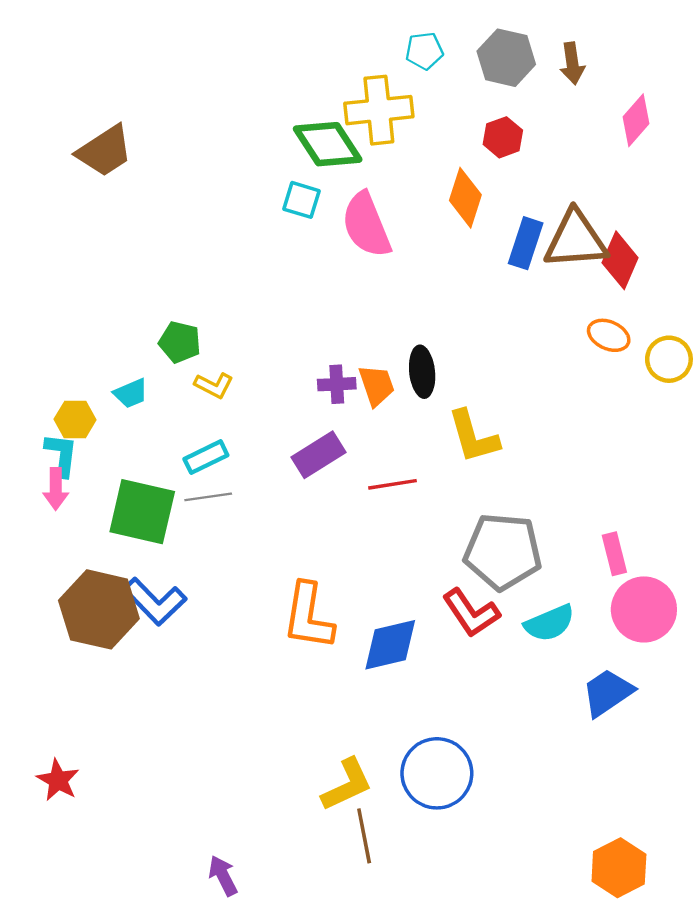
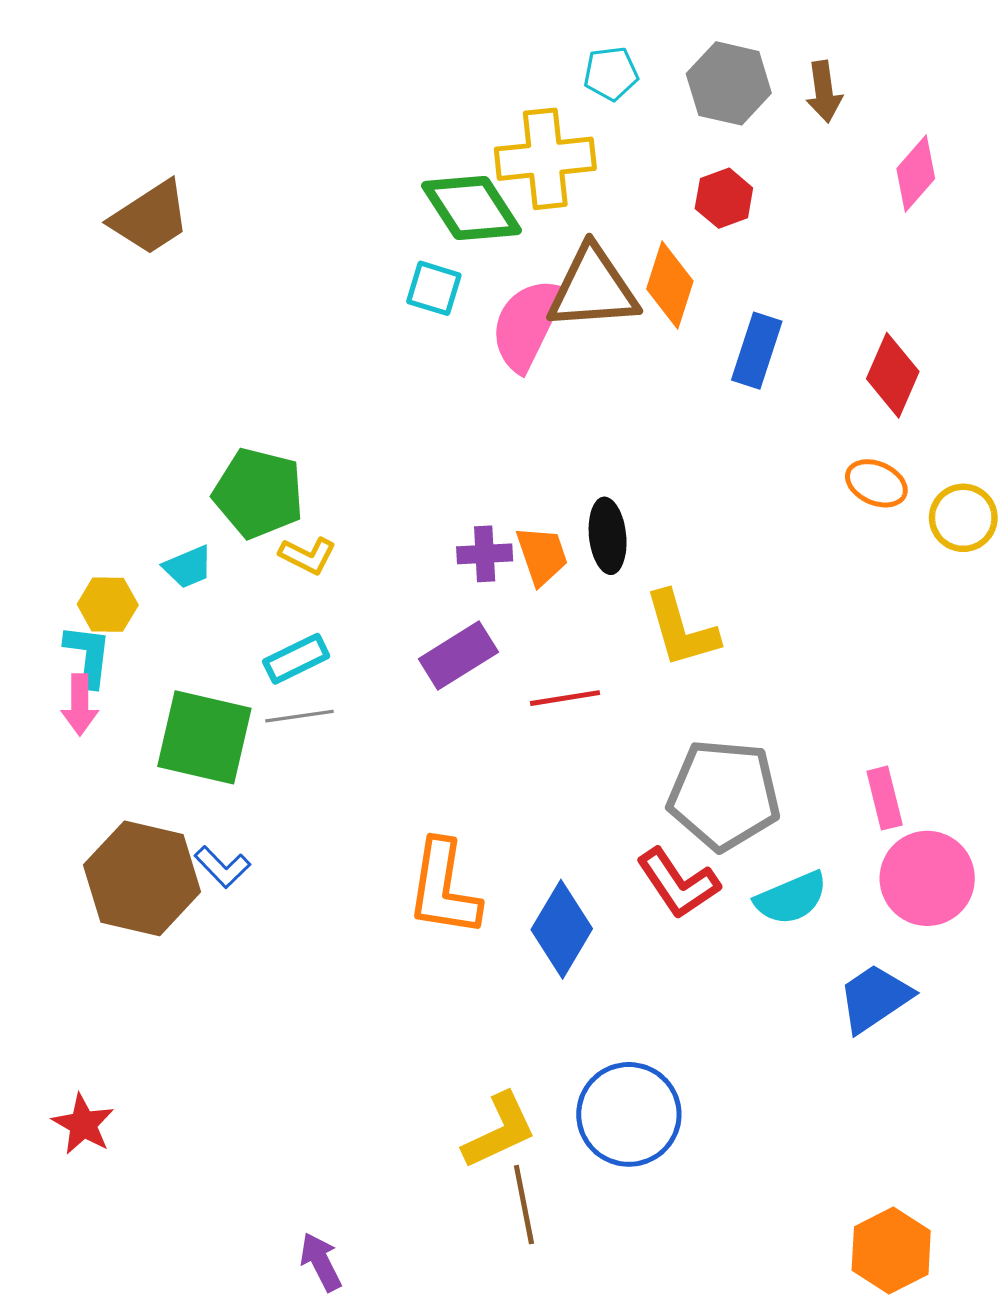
pink semicircle: (366, 225) -> (527, 324), turned 48
brown triangle: (576, 240) -> (593, 288), moved
green pentagon: (180, 342) -> (258, 493), size x1.5
blue L-shape: (155, 602) -> (222, 867), size x0.6
blue diamond: (390, 645) -> (562, 929), turned -46

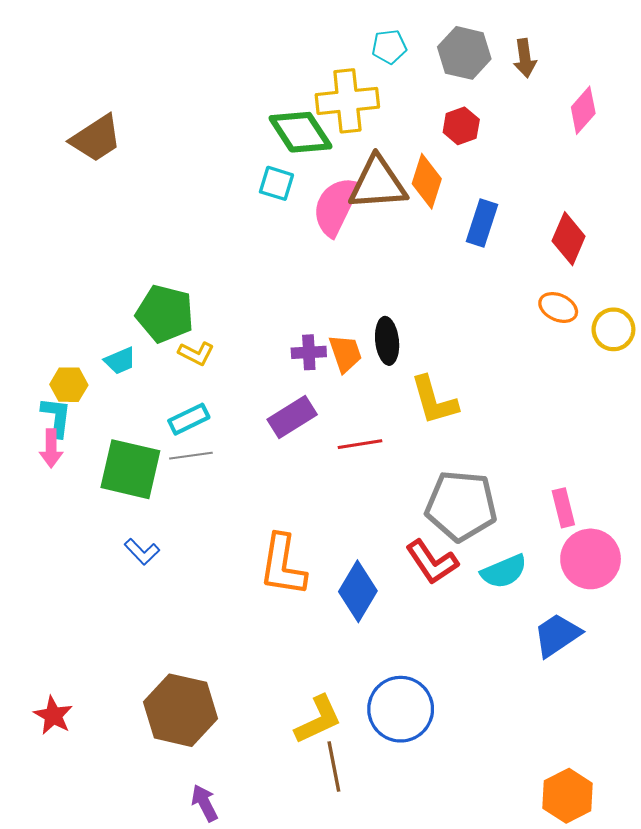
brown hexagon: (142, 878) -> (180, 710), moved

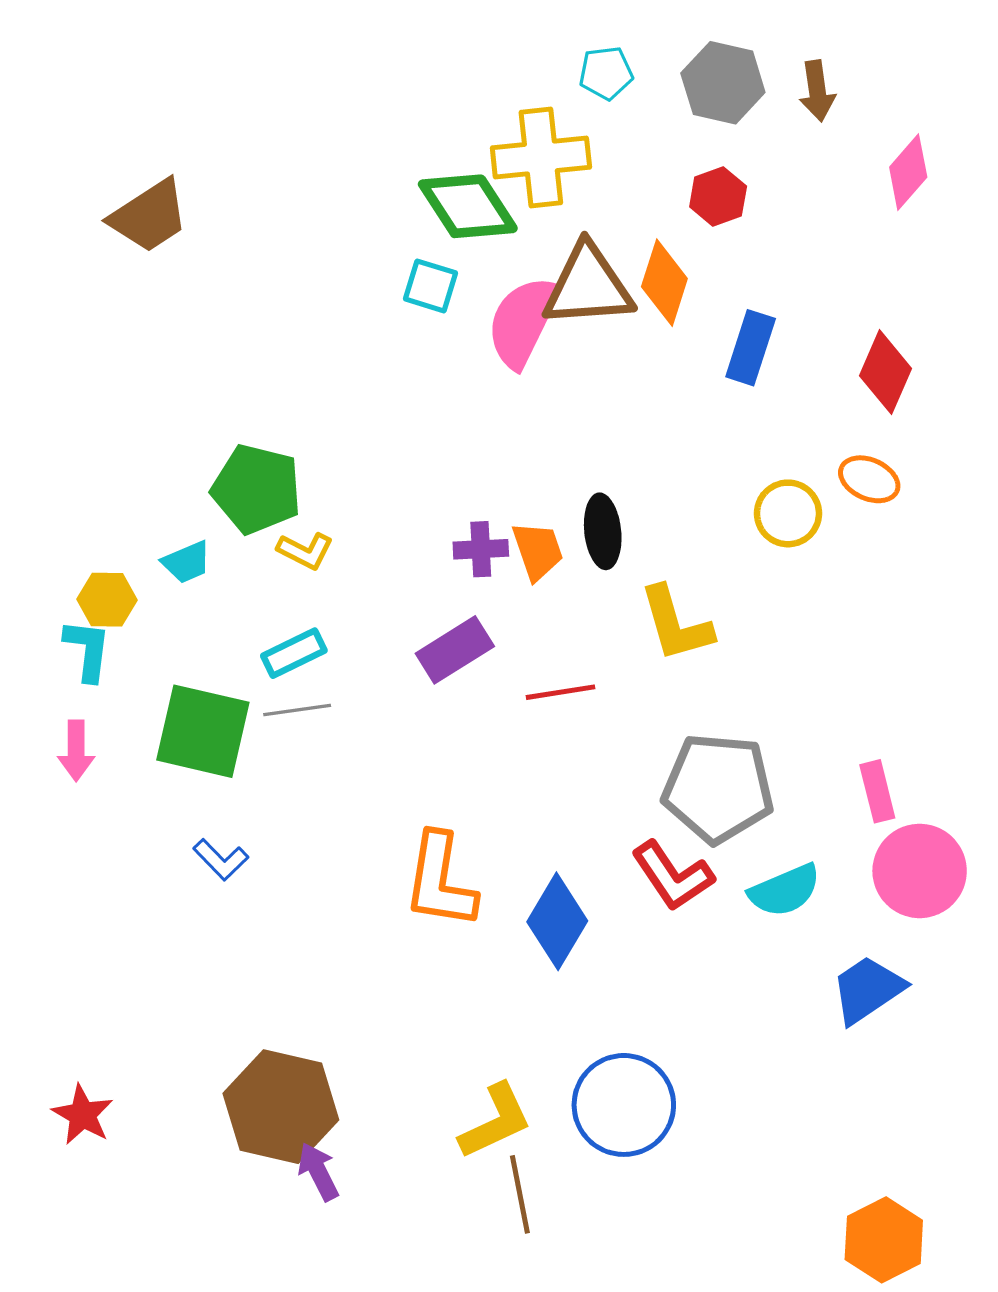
yellow circle: (613, 329) -> (788, 513), moved
pink arrow: (51, 448) -> (76, 751), moved
purple arrow: (204, 803) -> (318, 1172), moved

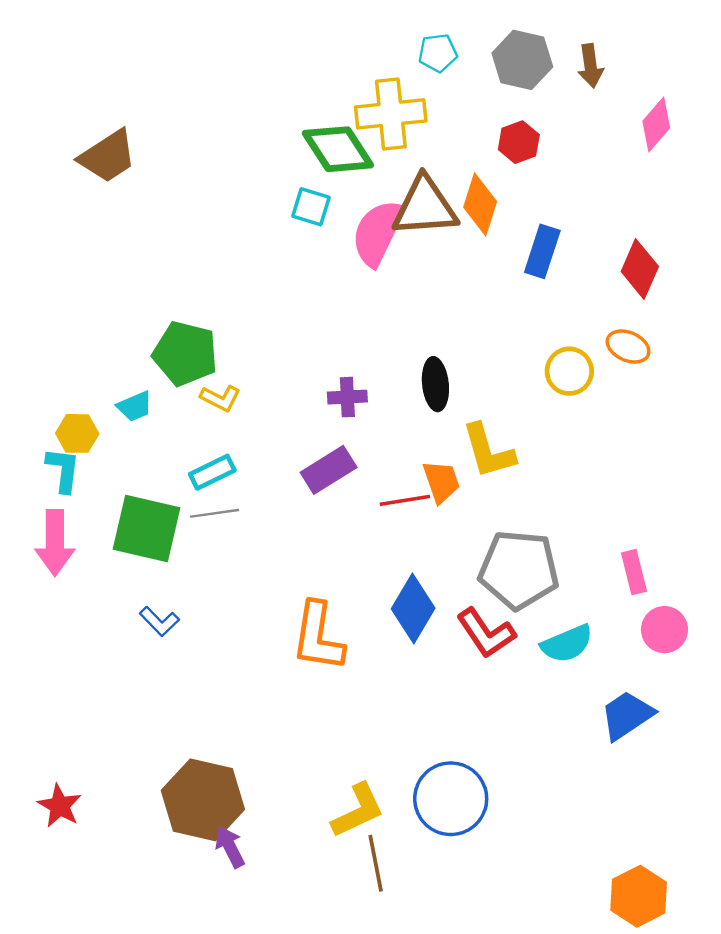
orange trapezoid: (538, 551) -> (441, 482), moved
pink arrow: (76, 751) -> (55, 543), size x1.5
pink circle: (920, 871) -> (664, 630), size x0.7
blue diamond: (557, 921) -> (413, 608), moved

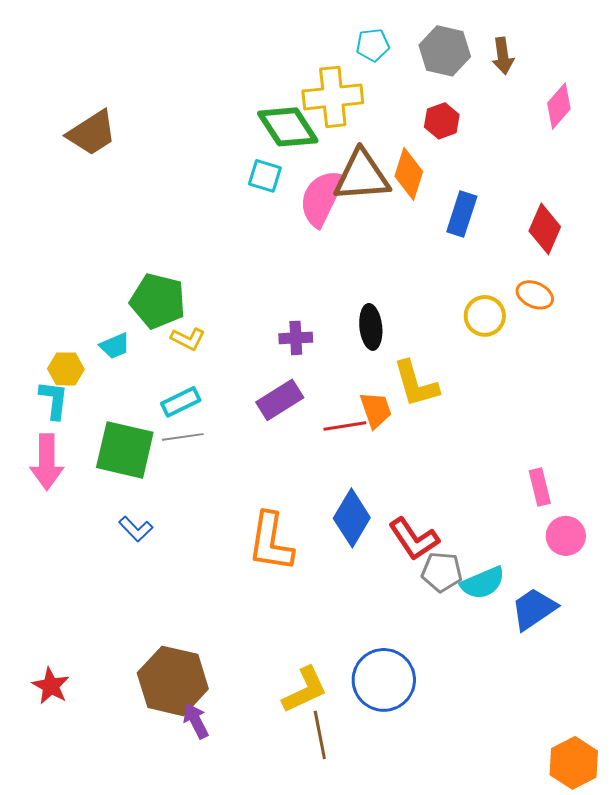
gray pentagon: (519, 570) -> (442, 572), moved, size x0.6
cyan semicircle: (567, 644) -> (483, 583), moved
orange hexagon: (639, 896) -> (574, 763), moved

